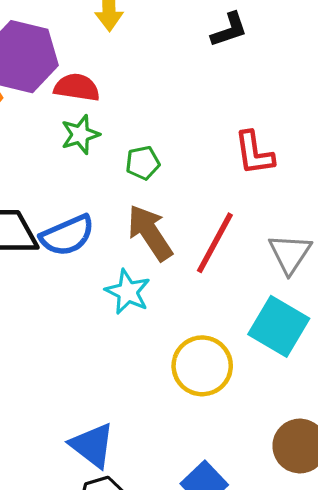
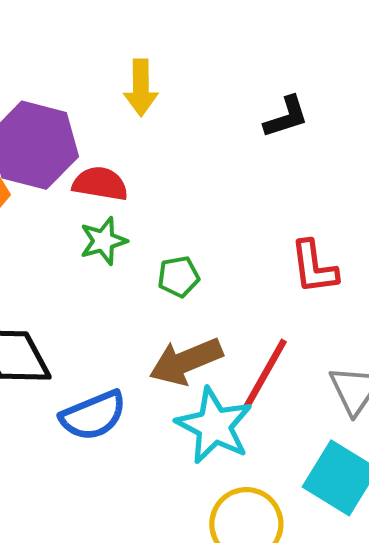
brown arrow: (150, 233) -> (186, 361), turned -80
blue semicircle: (67, 235) -> (93, 415), moved
cyan star: (128, 292) -> (214, 426), moved, size x1.4

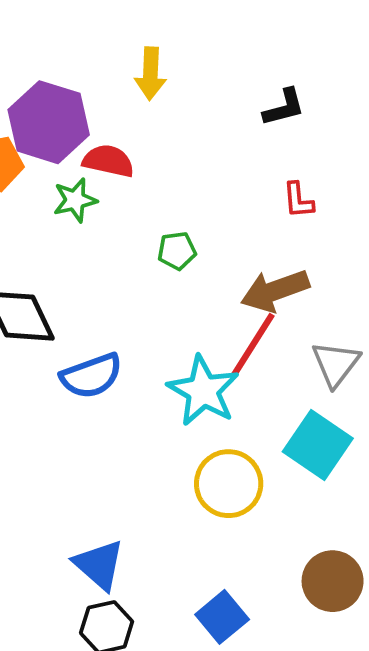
green star: (103, 241) -> (75, 200), moved
red L-shape: (314, 267) -> (298, 200), moved, size x0.7
brown arrow: (186, 361) -> (275, 291), moved

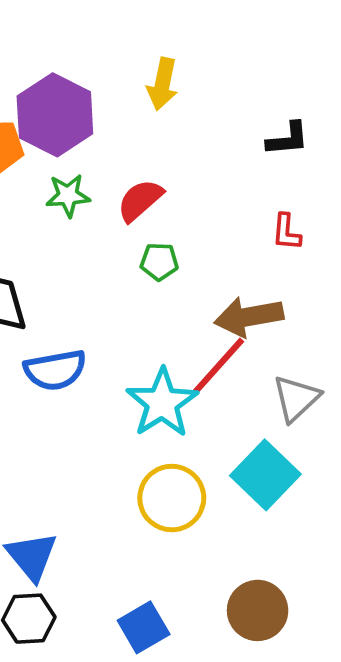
red semicircle: (108, 161) -> (140, 200), moved, turned -63

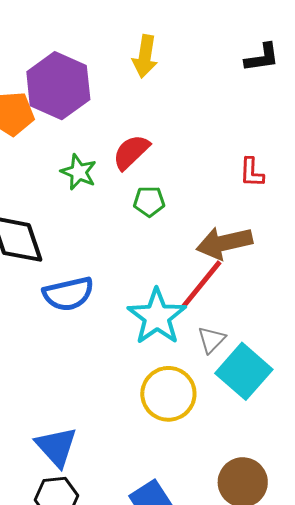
black L-shape: (288, 139) -> (262, 58), moved
green star: (68, 195) -> (79, 172), moved, turned 30
gray triangle: (296, 398) -> (211, 340), moved, size x0.7

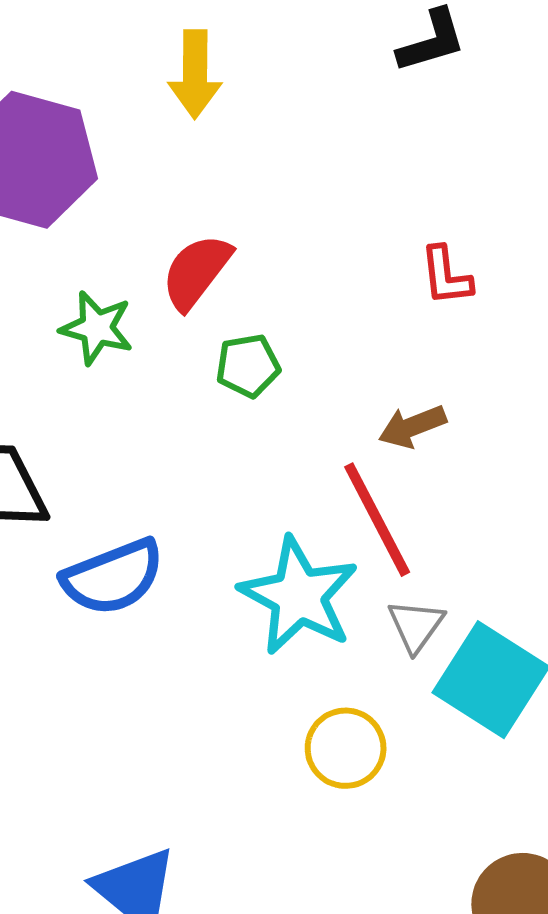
brown arrow: (224, 243) -> (412, 426), size x0.6
red line: (201, 285) -> (377, 520), turned -58
yellow circle: (168, 394) -> (346, 748), size x0.7

